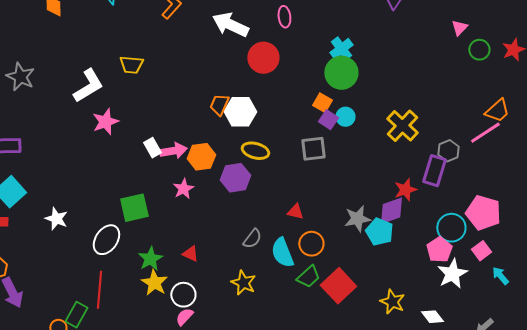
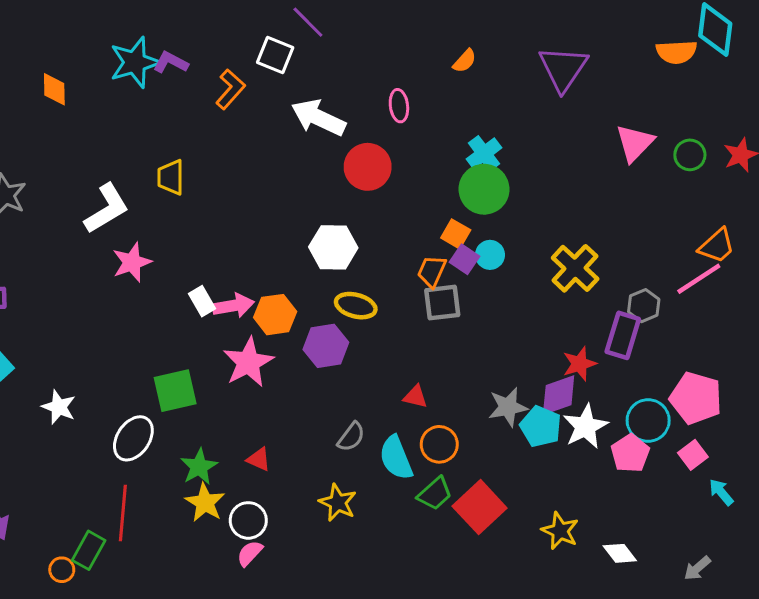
pink triangle: (459, 28) -> (635, 143), moved, size x1.6
yellow trapezoid: (131, 65) -> (171, 177), turned 85
orange trapezoid: (219, 105) -> (432, 271), moved
pink star: (183, 189) -> (248, 362), size x1.6
white star: (452, 274) -> (585, 426), moved

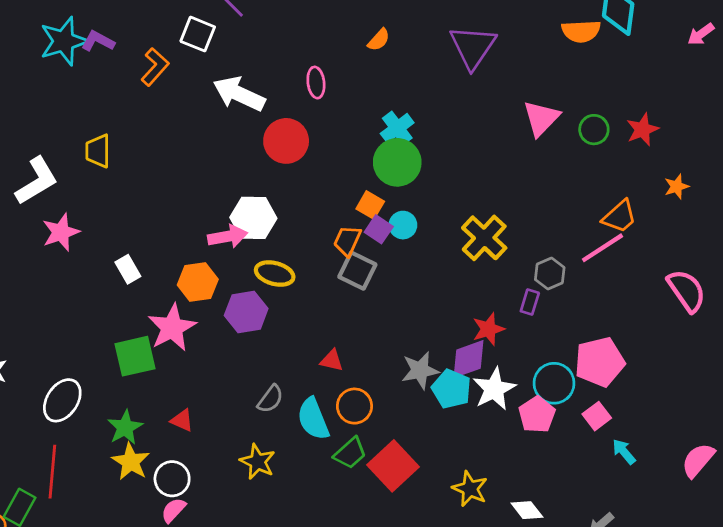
gray square: (442, 303) -> (357, 271), turned 33
pink arrow: (233, 306) -> (228, 236), moved
purple rectangle: (623, 335) -> (530, 302), size x0.6
green square: (175, 391) -> (135, 356), moved
pink pentagon: (696, 398) -> (600, 362), turned -30

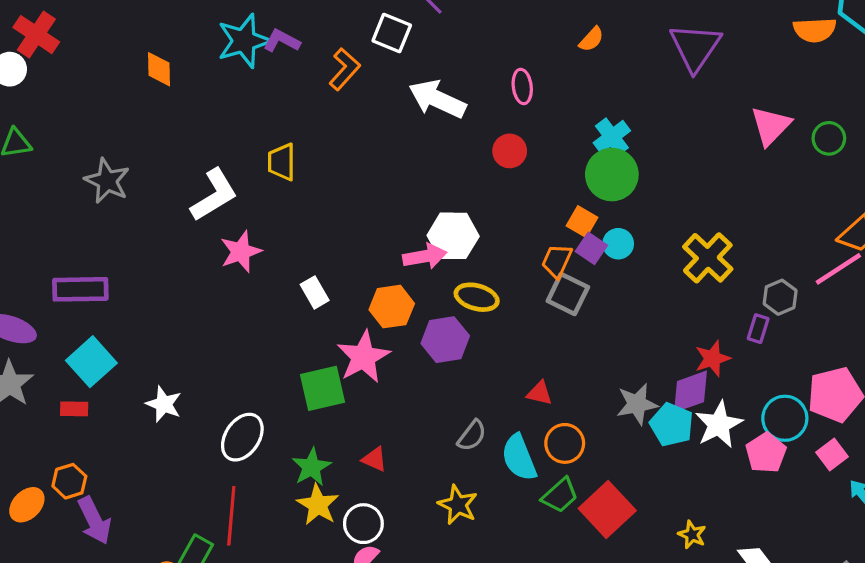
red circle: (286, 141) -> (510, 151), moved, size x0.7
yellow star: (470, 489) -> (692, 535), size x0.7

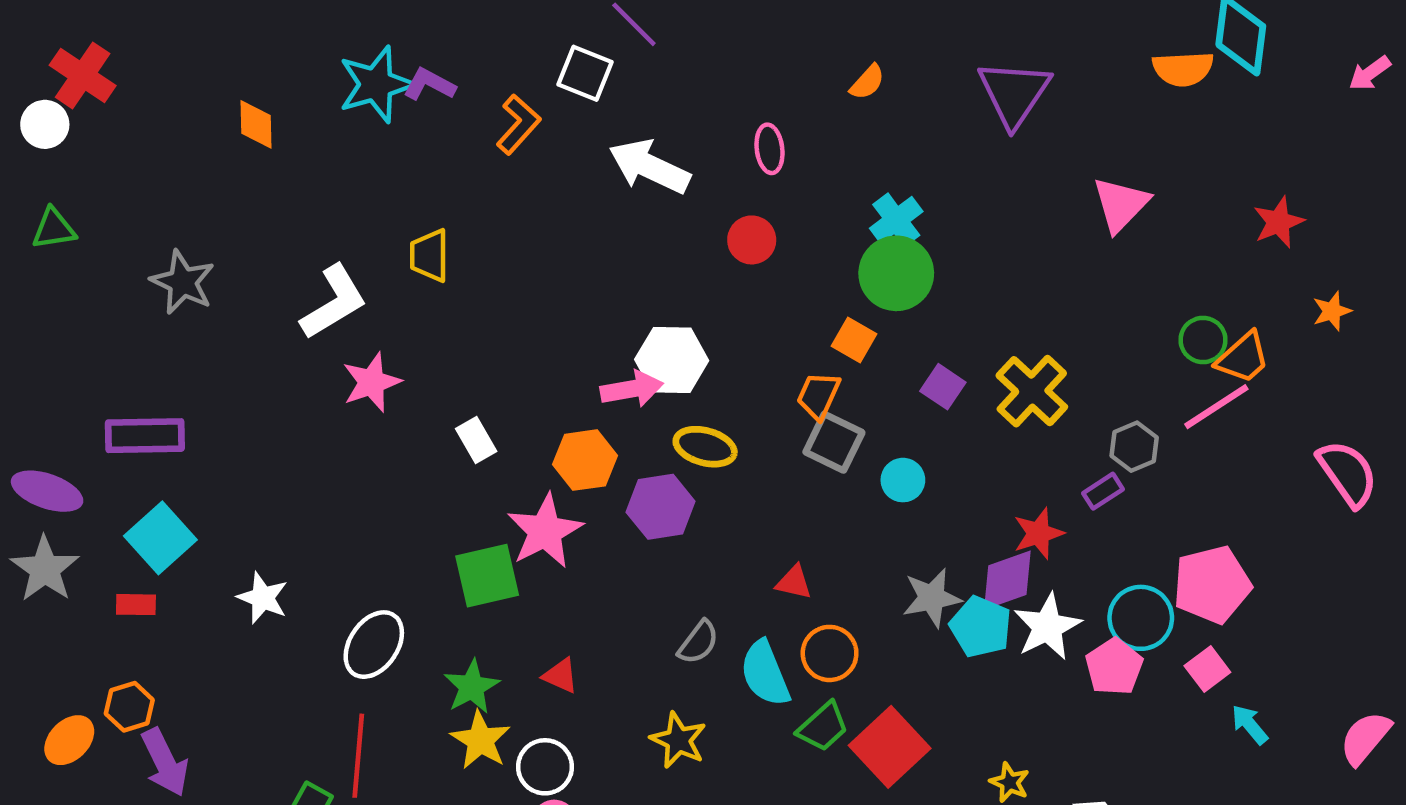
green circle: (829, 138) -> (1203, 340), moved
cyan circle: (618, 244) -> (903, 480), moved
purple square: (591, 248) -> (943, 387), moved
purple rectangle: (758, 329) -> (1103, 491), turned 40

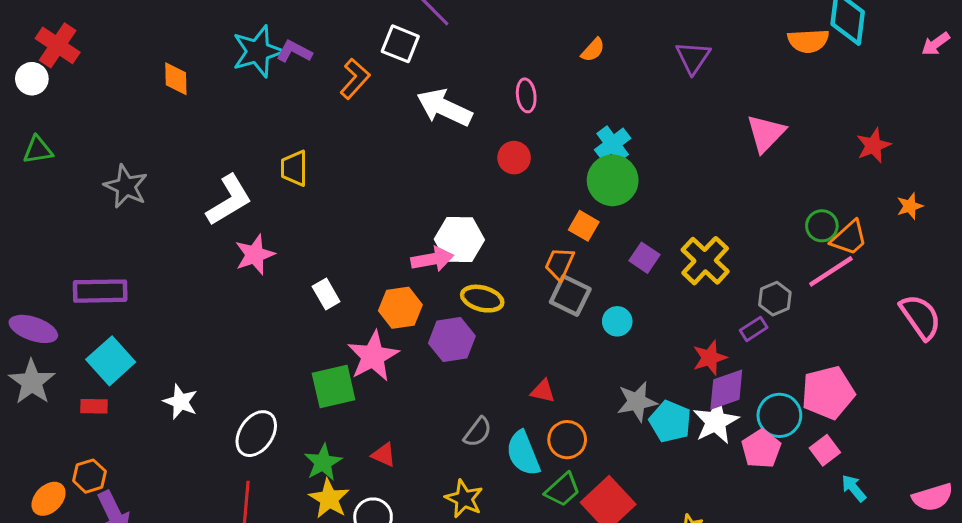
purple triangle: (1014, 93) -> (693, 57), size x0.7
purple diamond: (1007, 580) -> (726, 390), moved
pink semicircle: (1365, 738) -> (933, 497), turned -147

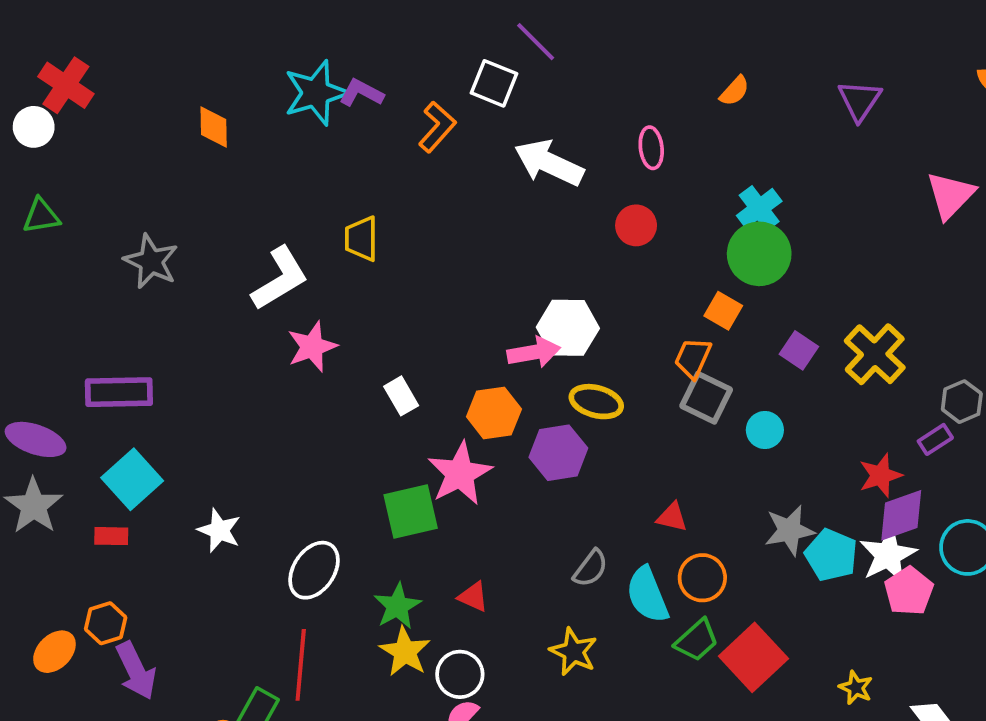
pink pentagon: (761, 449) -> (909, 591), moved

